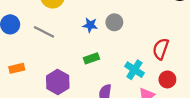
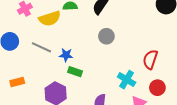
blue star: (90, 25) -> (66, 55), moved
green rectangle: (91, 58) -> (75, 72), moved, turned 40

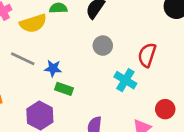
red semicircle: (150, 59) -> (147, 55), moved
cyan cross: (127, 80) -> (125, 80), moved

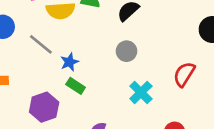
red semicircle: (147, 55) -> (184, 74), moved
blue star: (53, 68) -> (69, 62), turned 30

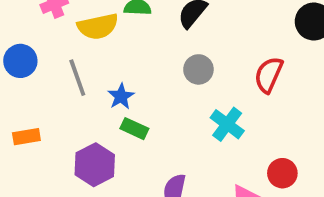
gray line: (41, 44) -> (77, 78), turned 40
red semicircle: (184, 74) -> (269, 75), moved

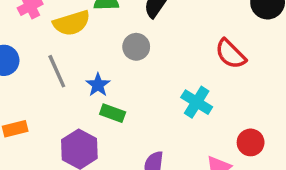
gray circle: (198, 69) -> (136, 47), moved
red semicircle: (269, 75) -> (231, 54), turned -64

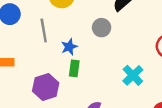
green rectangle: (113, 113) -> (74, 68), turned 63

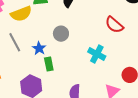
gray circle: (102, 28) -> (61, 34), moved

